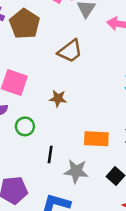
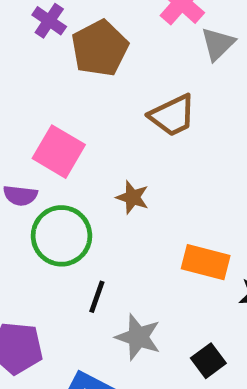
green circle: (25, 126) -> (61, 236), size x1.6
orange rectangle: (96, 139) -> (206, 262), moved

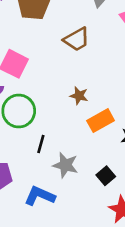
brown star: (133, 197) -> (79, 96), moved
orange rectangle: (206, 262) -> (101, 121), turned -40

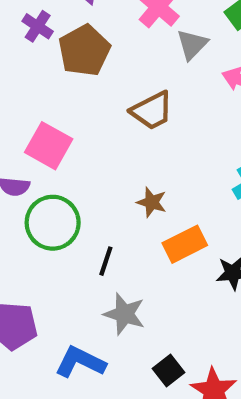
black line: (41, 144) -> (106, 261), moved
black square: (106, 176) -> (169, 371), moved

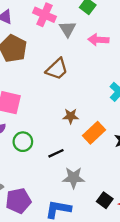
green circle: (53, 223) -> (23, 142), size x0.7
black line: (106, 261) -> (56, 153), turned 63

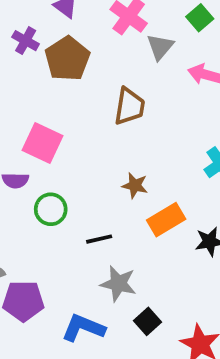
brown trapezoid: (57, 69) -> (129, 106), turned -50
black square: (105, 200) -> (147, 321), moved

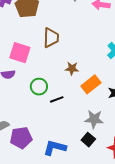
brown trapezoid: (129, 106) -> (51, 38), moved
green circle: (51, 209) -> (39, 87), moved
gray star: (118, 284) -> (94, 119), moved

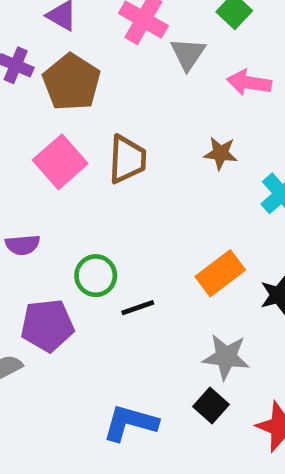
pink square: (20, 53) -> (60, 162), moved, turned 30
brown star: (72, 68) -> (221, 153), moved
purple pentagon: (21, 138) -> (47, 325), moved

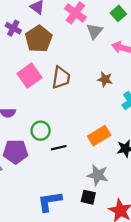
black square: (211, 405) -> (88, 197), turned -35
blue L-shape: (130, 423) -> (50, 201), turned -30

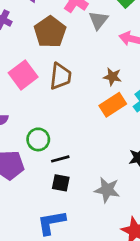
brown pentagon: (39, 39) -> (50, 32), moved
orange rectangle: (99, 136) -> (113, 105), moved
black square: (88, 197) -> (61, 183), moved

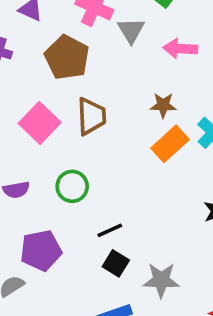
green circle: (38, 139) -> (72, 186), moved
black square: (61, 183) -> (116, 263), turned 30
gray star: (107, 190) -> (161, 280), moved

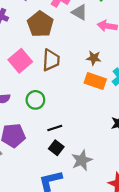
gray triangle: (131, 30) -> (79, 12), turned -35
orange rectangle: (170, 144) -> (95, 81), turned 55
gray star: (161, 280) -> (82, 160), turned -30

